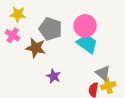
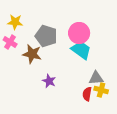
gray triangle: (103, 73) -> (96, 78), turned -42
yellow cross: (108, 86) -> (101, 90), turned 32

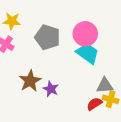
brown star: (32, 54) -> (30, 81), moved, turned 30
red semicircle: (87, 94) -> (94, 104), turned 48

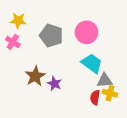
cyan trapezoid: (88, 53) -> (92, 63), moved
red semicircle: (94, 104) -> (95, 97), turned -48

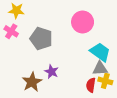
gray pentagon: (51, 36) -> (41, 39), moved
cyan trapezoid: (92, 63) -> (100, 52), moved
brown star: (35, 76) -> (32, 82), moved

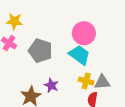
cyan trapezoid: (100, 52) -> (80, 55), moved
yellow cross: (105, 81) -> (86, 81), moved

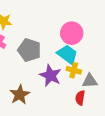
yellow cross: (86, 81) -> (74, 70), moved
purple star: (51, 85) -> (50, 76), moved, size x1.5

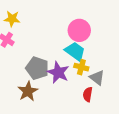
gray pentagon: (29, 50) -> (37, 68), moved
gray triangle: (90, 81) -> (97, 78), turned 42

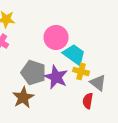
pink circle: (79, 30) -> (56, 37), moved

